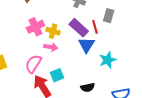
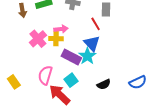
purple rectangle: (79, 28) -> (71, 57), moved
pink arrow: (51, 47) -> (61, 29), moved
cyan star: (108, 60) -> (87, 56), moved

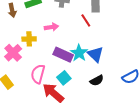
pink cross: (38, 39) -> (13, 53), moved
yellow cross: (56, 39) -> (29, 39), moved
blue triangle: (92, 43) -> (95, 54), moved

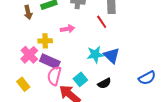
cyan star: (79, 53) -> (95, 54), turned 30
purple rectangle: (63, 55) -> (50, 61), moved
black semicircle: (97, 80) -> (104, 83), moved

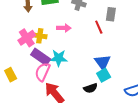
cyan star: (95, 54) -> (59, 58), moved
pink cross: (29, 55) -> (27, 38), moved
cyan square: (80, 79) -> (104, 75), moved

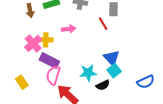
cyan star: (59, 58) -> (88, 73), moved

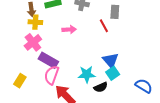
yellow cross: (46, 40) -> (35, 22), moved
yellow rectangle: (22, 82) -> (20, 81), turned 64
blue semicircle: (146, 82) -> (144, 86), turned -126

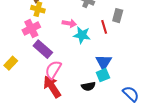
cyan star: (87, 74) -> (82, 35), moved
pink semicircle: (52, 75) -> (53, 70), moved

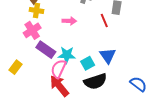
cyan star: (82, 35) -> (67, 55), moved
cyan square: (103, 75) -> (88, 63), moved
black semicircle: (88, 86) -> (95, 81), size x1.6

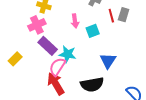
pink arrow: (69, 21) -> (75, 21), turned 72
red line: (104, 21) -> (111, 16), moved
cyan square: (88, 63) -> (93, 31), moved

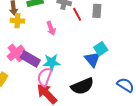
red line: (111, 16) -> (77, 14), moved
pink cross: (37, 25) -> (16, 53), moved
cyan square: (93, 31) -> (101, 49), moved

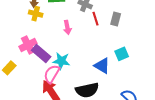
cyan square: (101, 49) -> (122, 54), moved
blue triangle: (92, 59) -> (102, 66), turned -30

